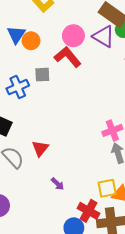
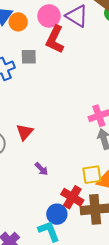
pink circle: (73, 36) -> (49, 16), moved
purple triangle: (104, 36) -> (77, 16), moved
red L-shape: (68, 57) -> (55, 39), turned -116

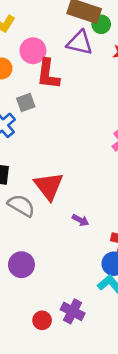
purple triangle: (77, 16) -> (80, 43), moved
red triangle: (25, 132) -> (49, 186), size x1.5

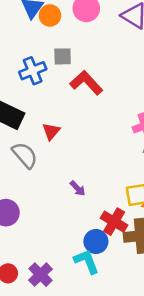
red L-shape: (48, 74) -> (86, 83), moved, turned 112
red triangle: (49, 186) -> (51, 131), moved, size x0.6

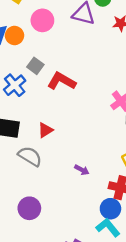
gray square: (63, 56) -> (35, 66), turned -35
red triangle: (51, 131) -> (45, 130), turned 35

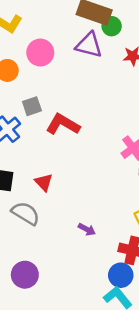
gray square: (35, 66) -> (32, 106), turned 35
red triangle: (45, 130) -> (44, 182), turned -42

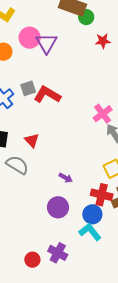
purple triangle: (89, 45) -> (47, 43), moved, turned 45
gray square: (32, 106) -> (28, 88), moved
purple circle: (25, 275) -> (58, 207), moved

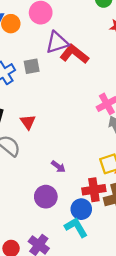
purple triangle: (47, 43) -> (57, 42), moved, turned 35
red L-shape: (47, 95) -> (74, 54), moved
red cross: (102, 195) -> (94, 190), turned -30

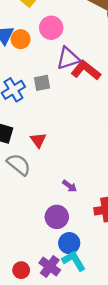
blue circle: (81, 209) -> (69, 243), moved
cyan L-shape: (76, 227) -> (74, 261), moved

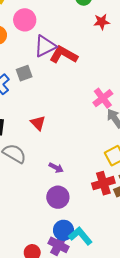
red triangle: (38, 140) -> (38, 123), moved
purple arrow: (70, 186) -> (56, 168), moved
blue circle: (69, 243) -> (63, 230), moved

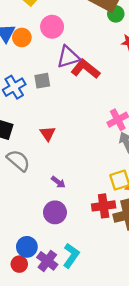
blue circle: (63, 230) -> (27, 247), moved
cyan L-shape: (80, 236) -> (71, 256), turned 65

